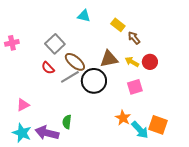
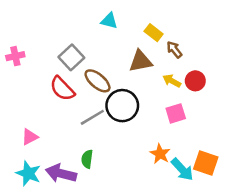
brown triangle: (109, 59) -> (141, 61), moved
red semicircle: (48, 68) -> (62, 89), size x1.5
gray line: (70, 77) -> (92, 117), moved

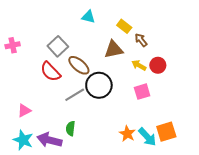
orange star: (160, 154) -> (127, 134), moved
orange square: (206, 163) -> (166, 132), turned -36

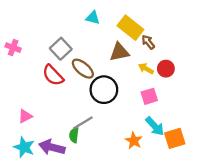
yellow rectangle: (124, 26) -> (130, 28), size x1.6
pink cross: (13, 45) -> (13, 48), turned 32
gray line: (75, 95) -> (83, 123), moved
cyan arrow: (147, 137) -> (155, 126), moved

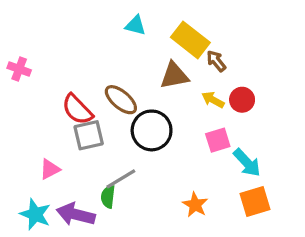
gray square: (61, 49) -> (89, 135), moved, turned 30
pink triangle: (25, 116) -> (50, 169), moved
cyan arrow: (155, 126) -> (247, 163), moved

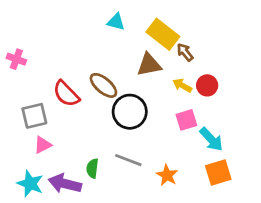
gray square: (89, 135) -> (34, 116), moved
gray line: (121, 179) -> (128, 160), moved, turned 52

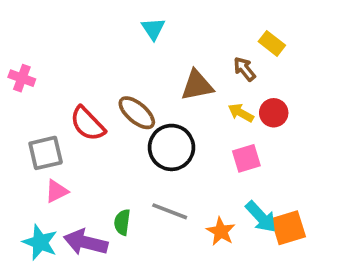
cyan triangle: (116, 22) -> (153, 29), turned 42
yellow rectangle: (163, 34) -> (272, 43), moved, size x0.6
cyan arrow: (211, 139) -> (261, 217), moved

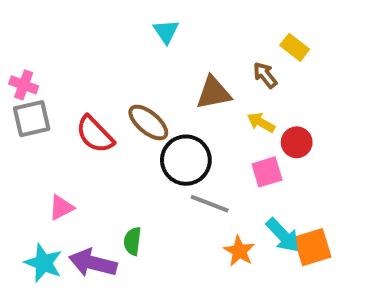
red circle: (274, 113) -> (297, 142), moved
gray square: (46, 153) -> (32, 119), moved
gray line: (170, 211) -> (210, 204), moved

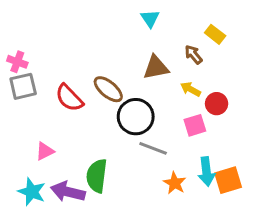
cyan triangle: (166, 31) -> (150, 18), moved
cyan arrow: (283, 235) -> (206, 171), turned 36
green semicircle: (132, 241) -> (97, 176), size x1.6

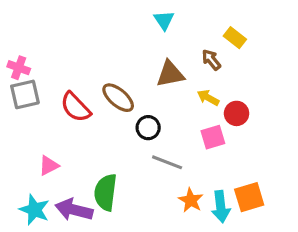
black circle: (136, 117) -> (148, 128), size x0.6
cyan arrow: (206, 171) -> (221, 207), moved

